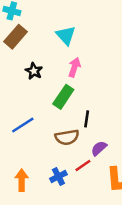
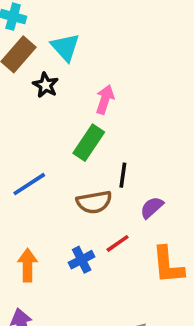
cyan triangle: (66, 35) -> (65, 47), moved
black star: (34, 71) -> (46, 85), moved
purple semicircle: (99, 148) -> (152, 207), moved

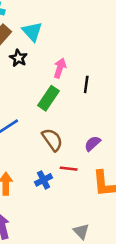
black line: (123, 175) -> (86, 84), moved
brown semicircle: (94, 202) -> (52, 140), turned -115
red line: (118, 243) -> (69, 169), turned 42

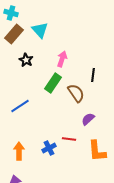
black star: (18, 58) -> (26, 60), moved
black line: (86, 84) -> (93, 75), moved
brown semicircle: (52, 140) -> (76, 93), moved

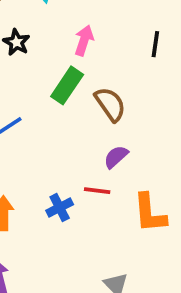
black line: (93, 75) -> (155, 44), moved
purple semicircle: (88, 119) -> (116, 157), moved

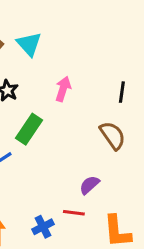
green rectangle: (67, 85) -> (29, 129), moved
brown semicircle: (110, 104) -> (113, 135), moved

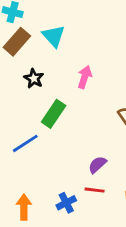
purple semicircle: (89, 185) -> (97, 165), moved

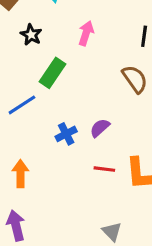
red line: (95, 190) -> (104, 169), moved
blue cross: (66, 203) -> (66, 134), moved

